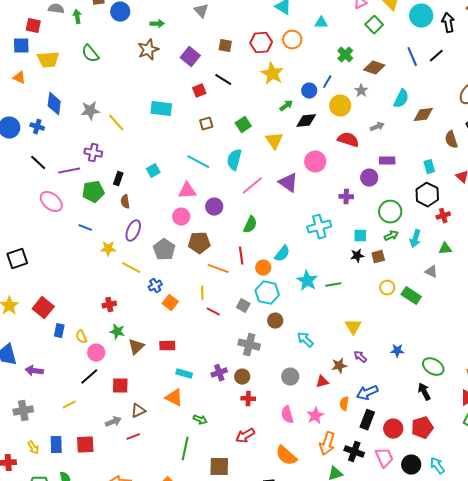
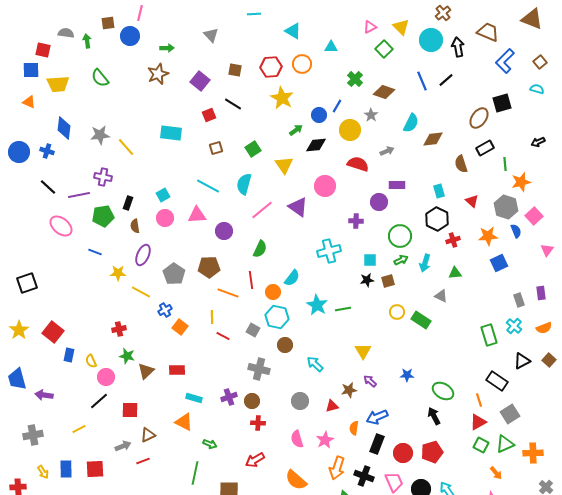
pink circle: (181, 217) -> (165, 218), moved

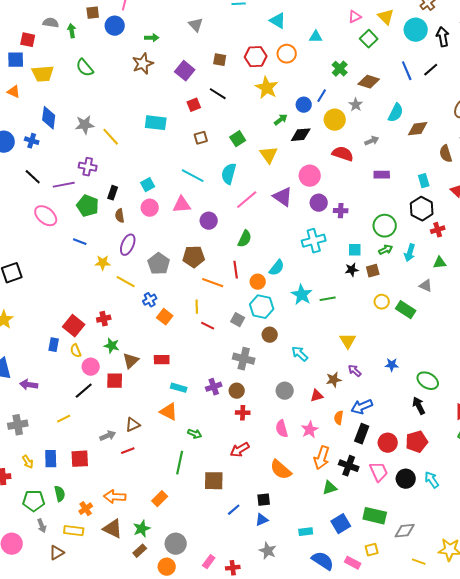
purple circle: (379, 202) -> (319, 203), moved
green pentagon: (103, 216) -> (88, 206), turned 30
red square: (53, 332) -> (74, 326), moved
red square: (130, 410) -> (115, 381), moved

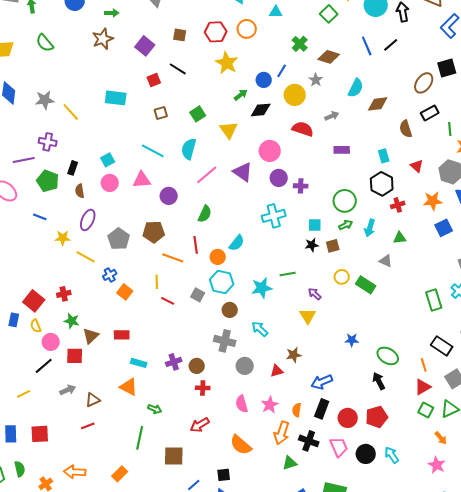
cyan star: (302, 295) -> (262, 288), moved, turned 30
gray cross: (244, 359) -> (225, 341), moved
purple arrow: (355, 371) -> (315, 294), moved
orange semicircle: (339, 418) -> (297, 410), moved
gray arrow: (108, 436) -> (68, 390), moved

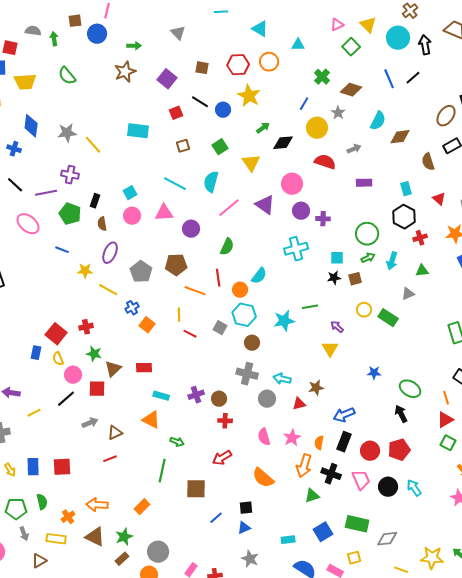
blue circle: (264, 80) -> (223, 110), moved
gray triangle: (386, 261) -> (408, 294), turned -48
cyan arrow: (260, 329) -> (282, 379), moved, turned -30
yellow line: (24, 394) -> (34, 413), moved

